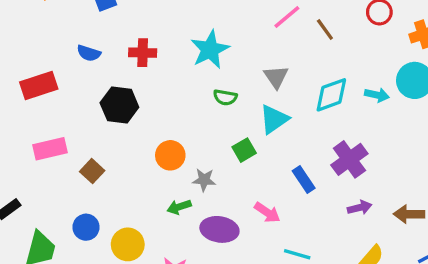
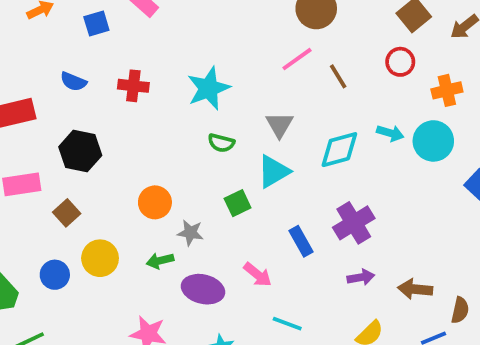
cyan arrow: (377, 95) -> (390, 133), moved
black hexagon: (119, 105) -> (80, 151), moved
yellow circle: (128, 244) -> (100, 258), moved

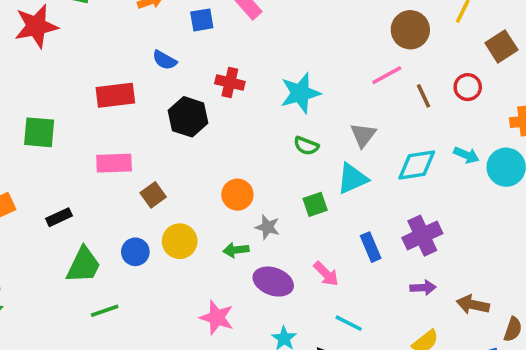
red circle: (400, 62) -> (468, 87), moved
blue semicircle: (73, 82) -> (165, 60), moved
black hexagon: (80, 151) -> (188, 117), moved

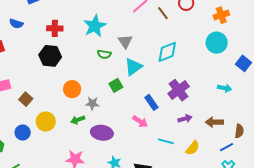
black hexagon: (188, 117) -> (50, 56), moved
gray triangle: (363, 135) -> (125, 41), moved
cyan arrow: (466, 155) -> (225, 88), moved
pink arrow: (326, 274) -> (140, 121), moved
cyan line: (349, 323) -> (166, 141), moved

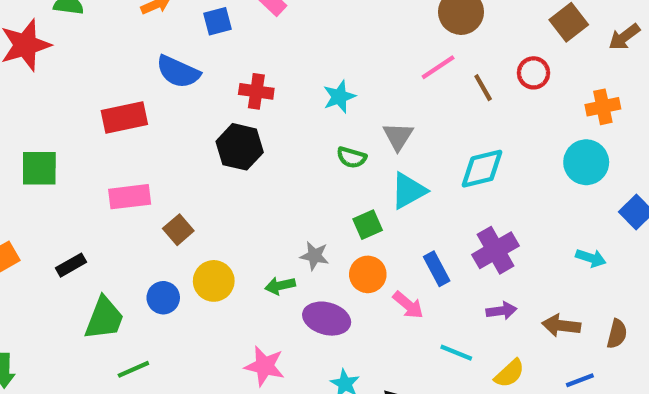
blue semicircle: (16, 24) -> (178, 72), size x1.5
cyan star: (95, 26) -> (339, 97), size x0.7
orange circle: (72, 89) -> (368, 274), moved
brown semicircle: (239, 131) -> (617, 334), moved

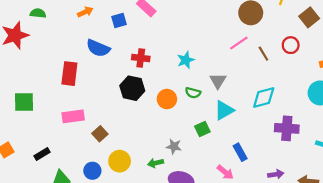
red rectangle: (124, 117) -> (69, 74), turned -70
purple cross: (496, 250) -> (287, 128), moved, turned 35
orange circle: (368, 274) -> (167, 99), moved

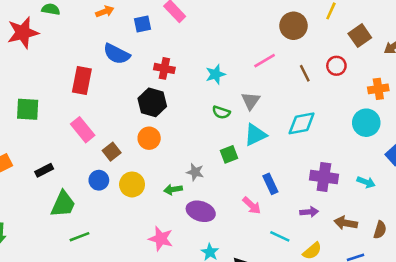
pink line: (239, 43) -> (265, 61), moved
orange circle: (167, 99) -> (149, 138), moved
pink rectangle: (73, 116) -> (83, 130), turned 55
purple cross: (287, 128) -> (324, 177), moved
blue circle: (92, 171) -> (99, 180), moved

